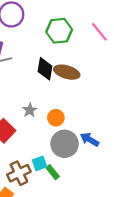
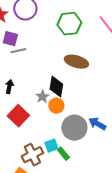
black diamond: (45, 69) -> (56, 87), moved
orange circle: (56, 118) -> (56, 106), moved

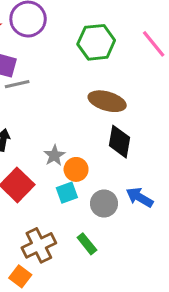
black diamond: (56, 87) -> (119, 142), moved
gray circle: (74, 128) -> (104, 204), size x0.7
cyan square: (51, 146) -> (67, 193), moved

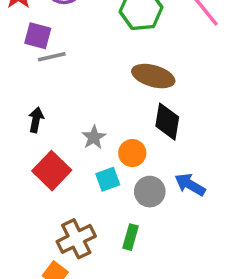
orange circle: (76, 169) -> (132, 153), moved
green rectangle: (87, 244) -> (131, 237), turned 55

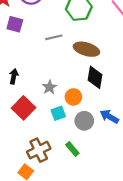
gray line: (52, 57) -> (54, 37), moved
green rectangle: (131, 237) -> (72, 149), turned -56

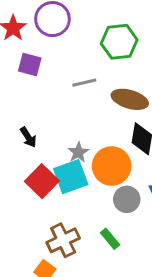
black arrow: (14, 76) -> (28, 137), turned 136
orange circle: (73, 97) -> (112, 166), size x1.6
cyan square: (58, 113) -> (71, 177), moved, size x1.6

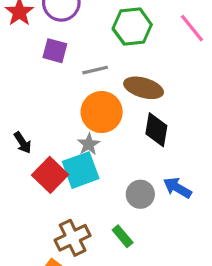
purple square: (30, 64) -> (55, 51), moved
black arrow: (28, 137) -> (23, 143), moved
orange circle: (112, 166) -> (102, 112), moved

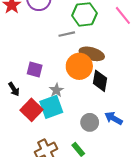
purple square: (55, 51) -> (35, 69), moved
gray line: (95, 70) -> (67, 34), moved
orange circle: (102, 112) -> (79, 66), moved

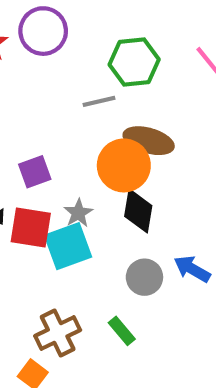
purple square: (35, 69) -> (35, 172), turned -35
black diamond: (100, 81) -> (138, 211), moved
red square: (32, 110) -> (31, 228), moved, turned -35

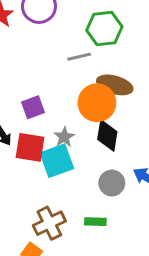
green rectangle: (122, 331) -> (95, 222), turned -48

